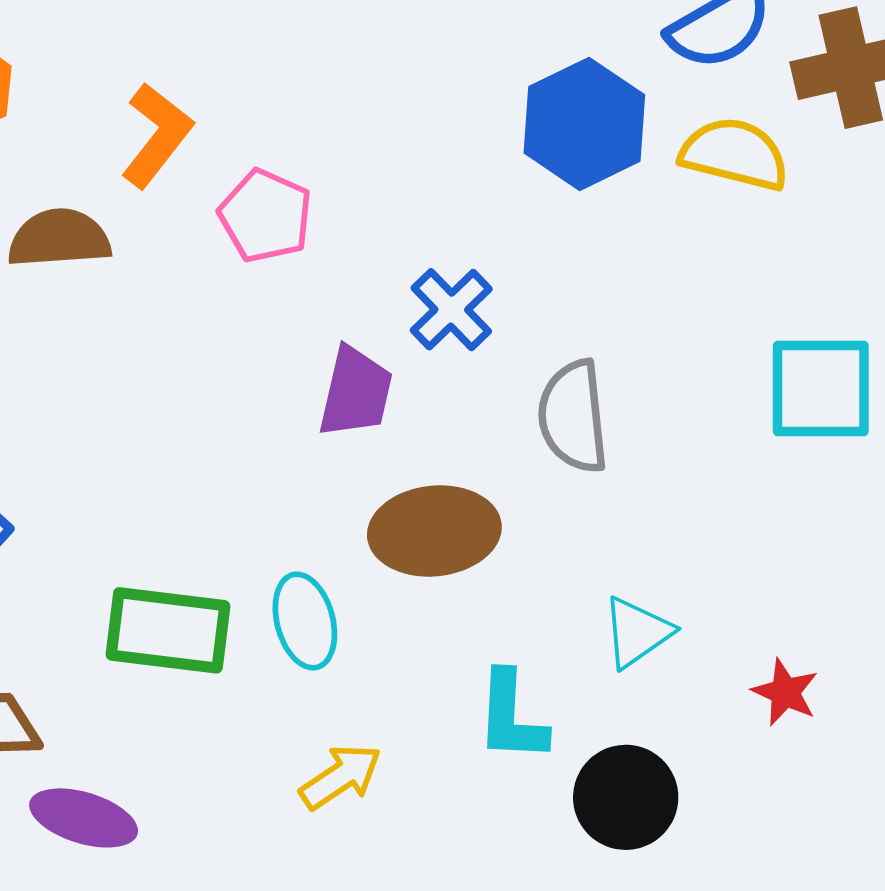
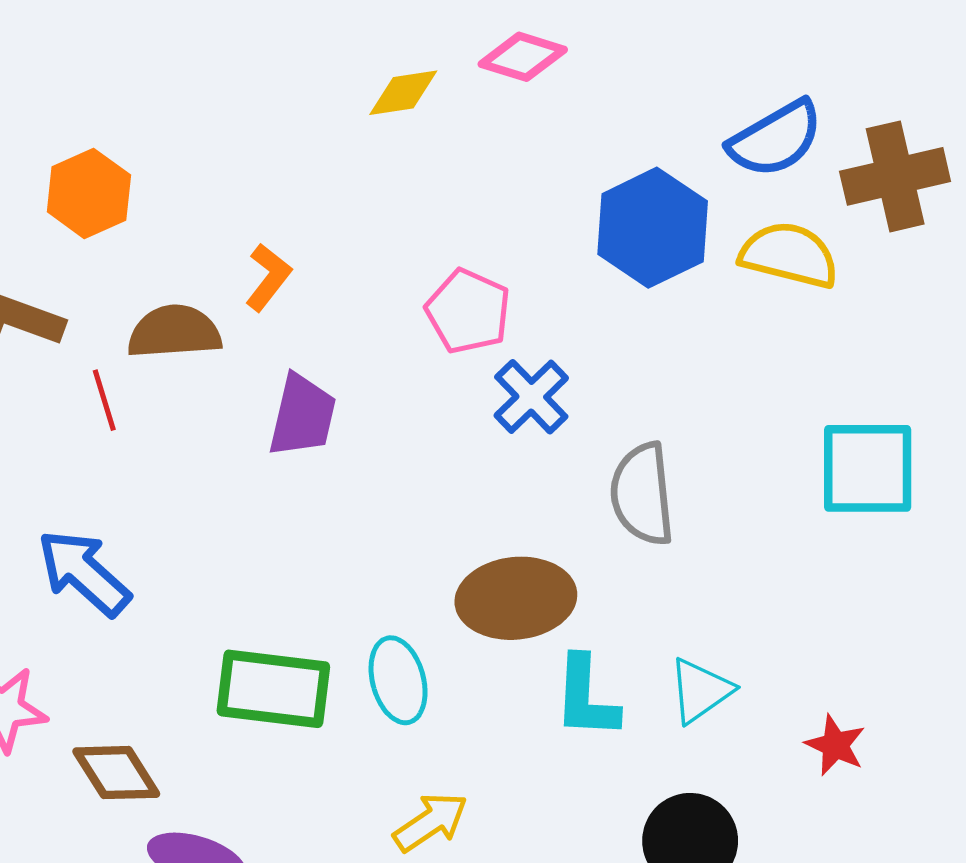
orange L-shape: (157, 135) -> (268, 277), moved, size x0.7
pink pentagon: (266, 216) -> (468, 311), moved
purple trapezoid: (356, 392) -> (302, 416), moved
cyan L-shape: (511, 717) -> (586, 697), moved

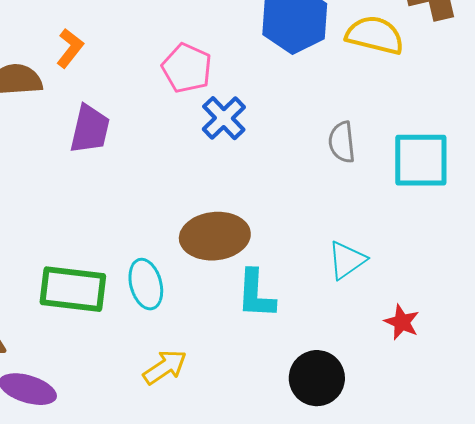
gray semicircle: (642, 494) -> (342, 142), moved, size x0.7
cyan triangle: (700, 691) -> (347, 260), moved

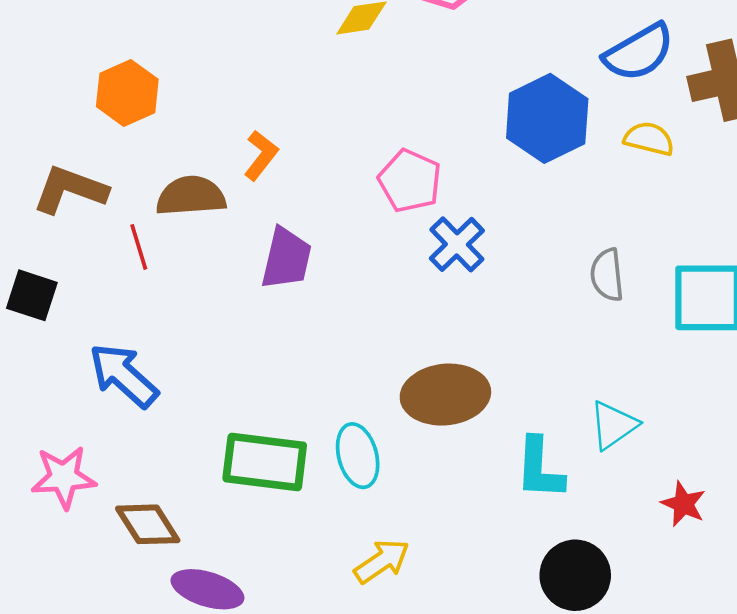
yellow semicircle: (375, 35) -> (649, 139), size x0.7
cyan L-shape: (256, 294) -> (540, 468), moved

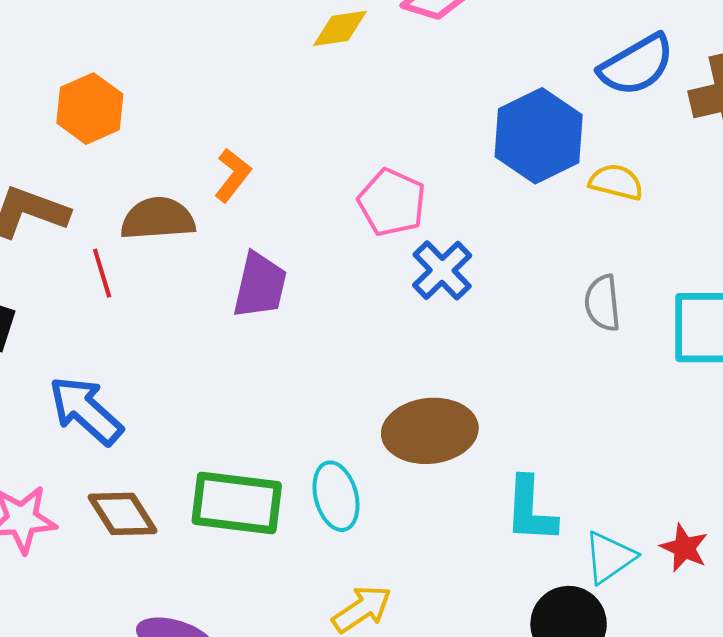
yellow semicircle: (649, 139) -> (616, 182), moved
cyan triangle: (613, 425) -> (609, 557), moved
brown diamond: (148, 524) -> (122, 514), moved

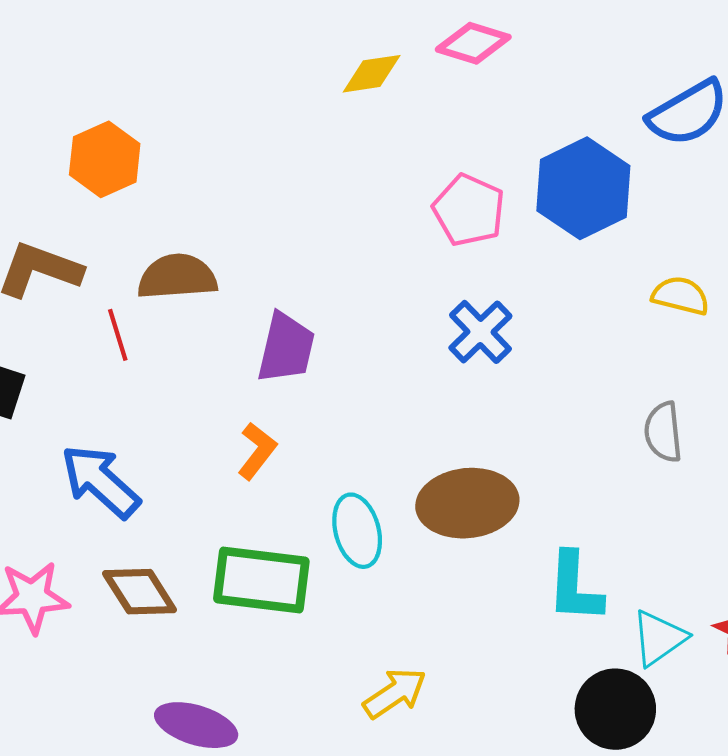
orange L-shape: (233, 175) -> (257, 451), moved
yellow semicircle: (616, 182) -> (681, 296), moved
pink pentagon: (392, 202) -> (469, 210), moved
gray semicircle: (603, 303) -> (663, 432), moved
cyan ellipse: (336, 496) -> (357, 531), moved

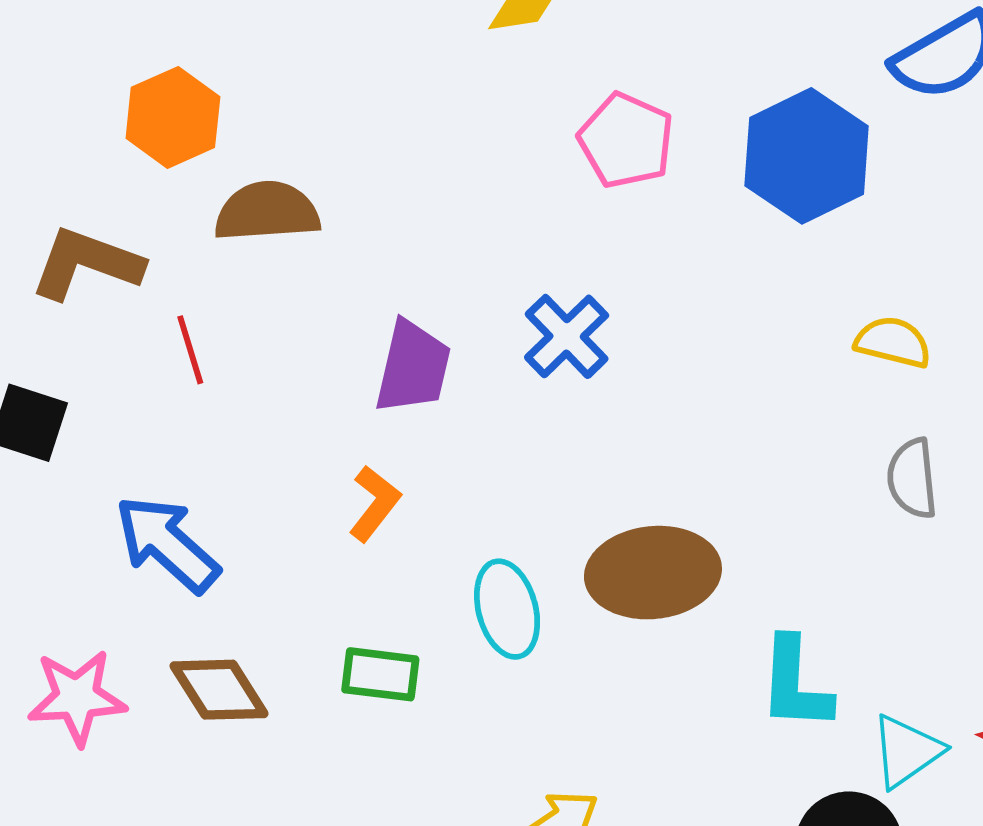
pink pentagon: (469, 210) -> (626, 141), moved
brown semicircle: (177, 277) -> (267, 212), moved
yellow semicircle: (681, 296) -> (893, 342), moved
blue cross: (480, 332) -> (567, 336), moved
green rectangle: (261, 580) -> (380, 674), size x0.6

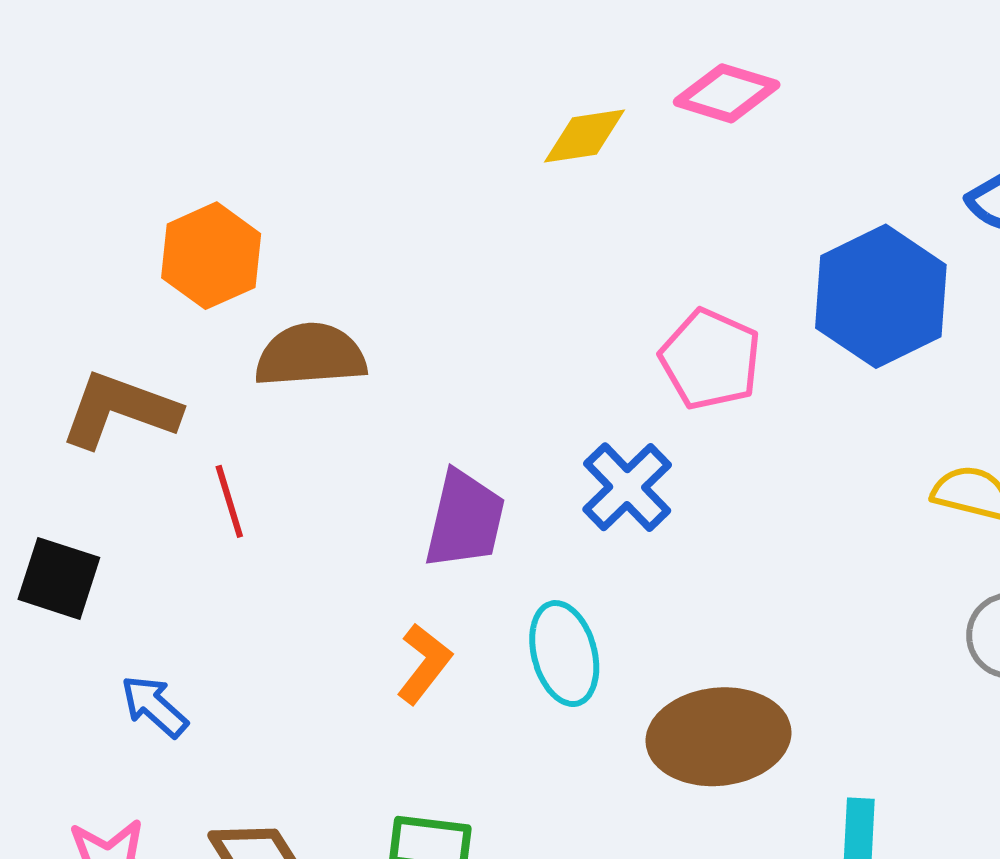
pink pentagon: (626, 141) -> (710, 359), moved
blue arrow: (167, 544) -> (154, 706), moved, size x0.6
cyan ellipse: (507, 609) -> (564, 654), moved

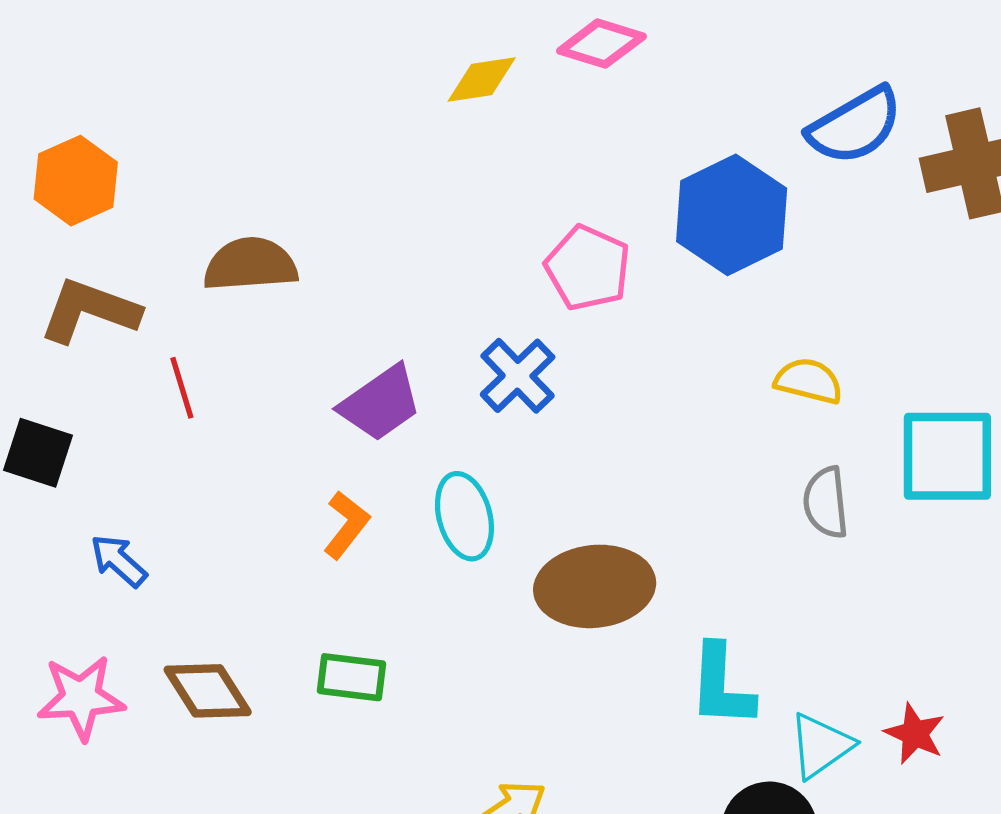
orange hexagon: (211, 256) -> (76, 181), moved
purple trapezoid: (465, 520) -> (381, 403), turned 42

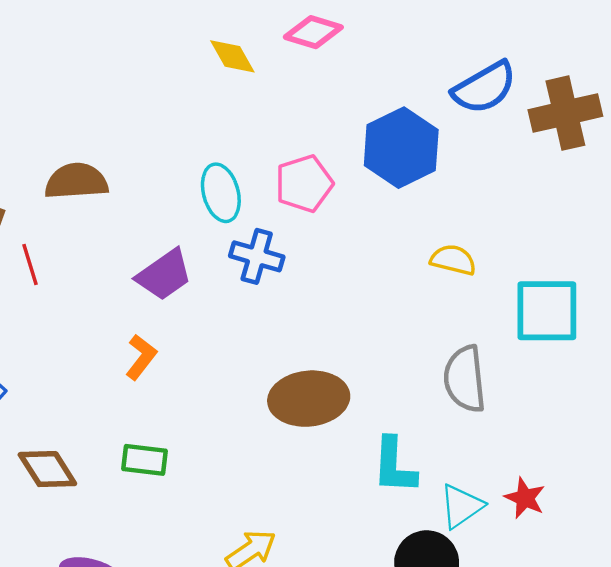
yellow diamond: (482, 80) -> (232, 56), turned 69
pink pentagon: (588, 268) -> (304, 184), turned 30
blue cross: (518, 376) -> (257, 256), turned -30
gray semicircle: (826, 503) -> (465, 379), moved, size x1.4
cyan ellipse: (464, 516) -> (221, 193), moved

